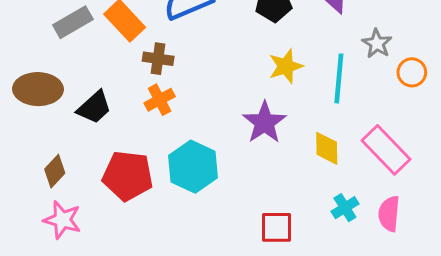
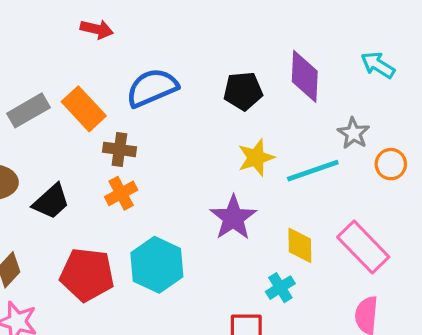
cyan line: (339, 78) -> (313, 171), turned 66
cyan cross: (345, 208) -> (280, 288), moved

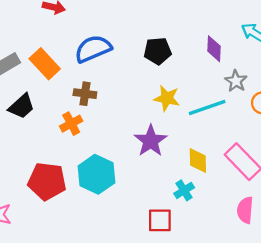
purple diamond: (305, 76) -> (214, 49), moved, size x0.7
brown cross: (119, 149) -> (85, 94), moved
yellow star: (256, 158) -> (167, 98), turned 30
black trapezoid: (51, 201) -> (22, 106), moved

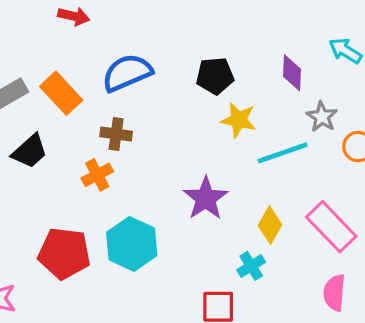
yellow star: (167, 98) -> (239, 120), moved
yellow diamond: (198, 160) -> (270, 225), turned 30

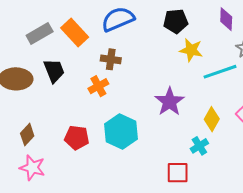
black trapezoid: (30, 151) -> (54, 71), turned -70
red pentagon: (64, 253) -> (77, 138), size x0.7

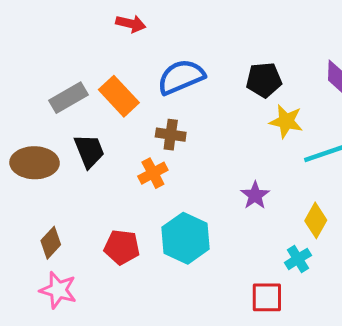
purple star: (169, 102) -> (255, 195), size x0.7

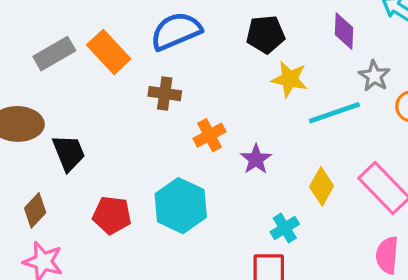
black trapezoid: (89, 151) -> (69, 153), moved
orange cross: (153, 173) -> (210, 135), moved
cyan cross: (298, 259) -> (285, 228), moved

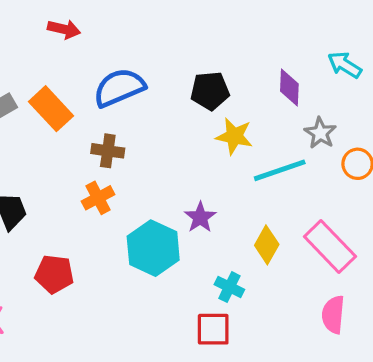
orange cross: (210, 135) -> (98, 198), moved
cyan hexagon: (181, 206) -> (153, 248), moved
cyan cross: (285, 228) -> (229, 287), turned -32

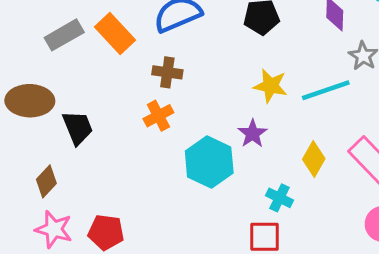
yellow star: (234, 136) -> (270, 86), moved
red pentagon: (54, 274) -> (106, 232), moved

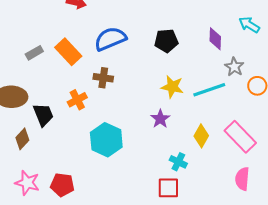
gray rectangle: (64, 35) -> (34, 53), size x0.7
orange cross: (158, 116) -> (77, 100), moved
cyan hexagon: (209, 162) -> (106, 140), moved
brown diamond: (46, 181) -> (22, 139), moved

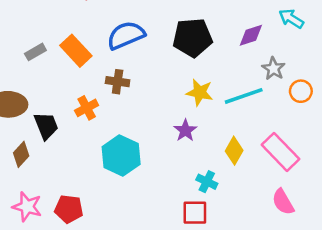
purple diamond: (215, 39) -> (251, 35), turned 70
black pentagon: (166, 41) -> (193, 38), size x1.4
pink semicircle: (242, 179) -> (283, 202), turned -35

